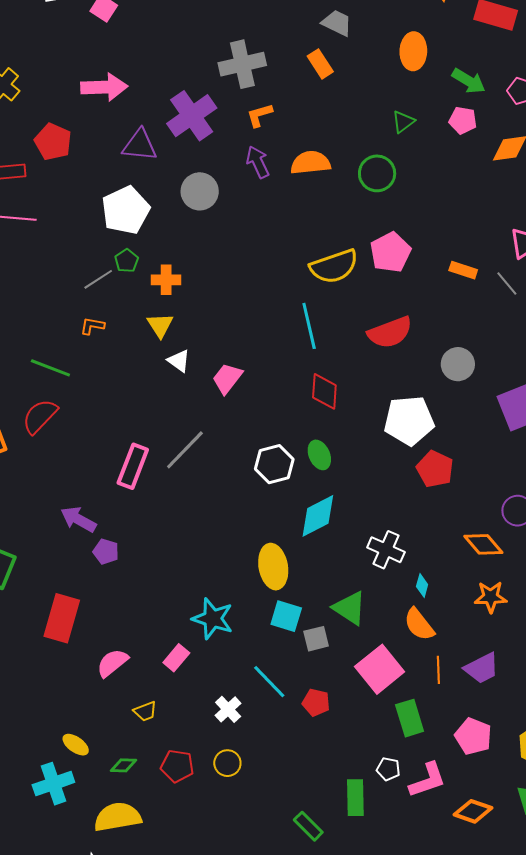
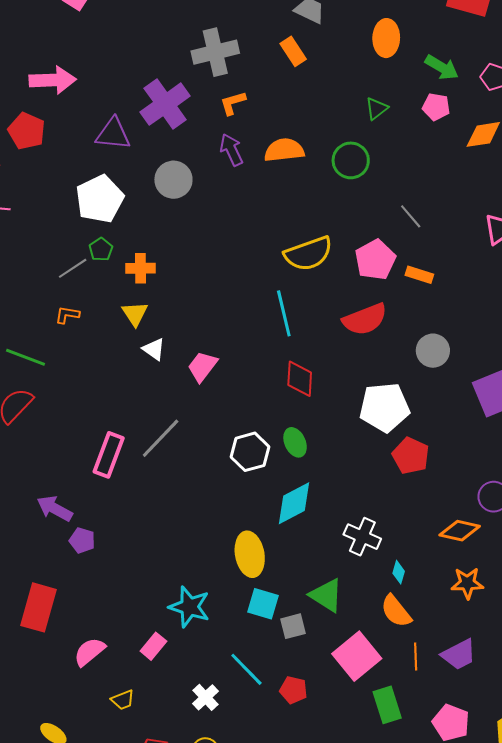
pink arrow: (104, 87) -> (53, 80), moved
pink pentagon: (391, 252) -> (375, 260), moved
orange rectangle: (463, 270) -> (419, 275), moved
gray line: (507, 283) -> (411, 216), moved
orange diamond: (483, 544) -> (460, 531), turned -36

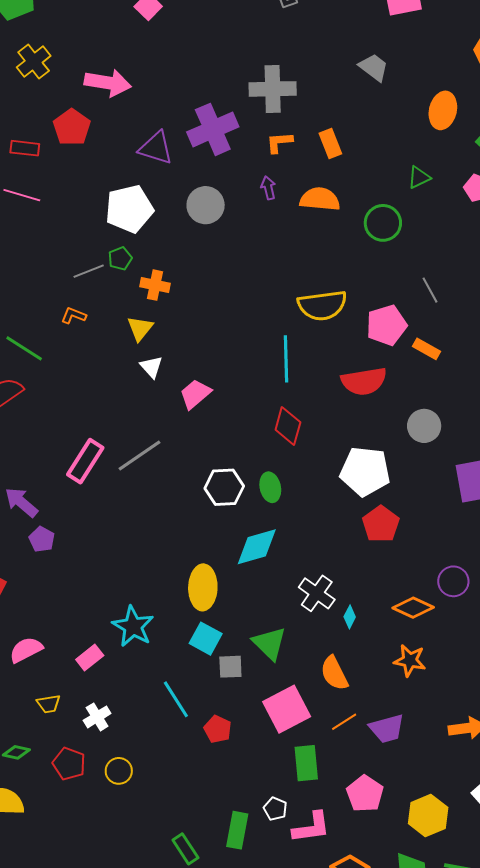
orange rectangle: (293, 51) -> (330, 144), moved
purple arrow: (231, 150) -> (268, 188), size x0.7
cyan diamond: (399, 572) -> (350, 617), moved
orange line: (416, 657) -> (344, 722), turned 48
white cross: (205, 697) -> (97, 717), moved

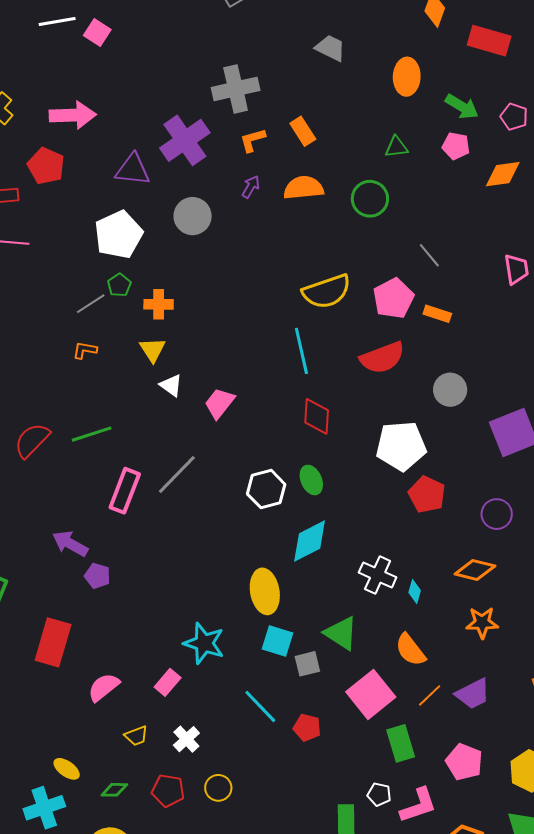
green triangle: (419, 177) -> (396, 147), turned 30
purple arrow: (268, 188) -> (251, 187), turned 55
green line: (24, 348) -> (92, 434), moved, turned -39
purple circle: (453, 581) -> (497, 514), moved

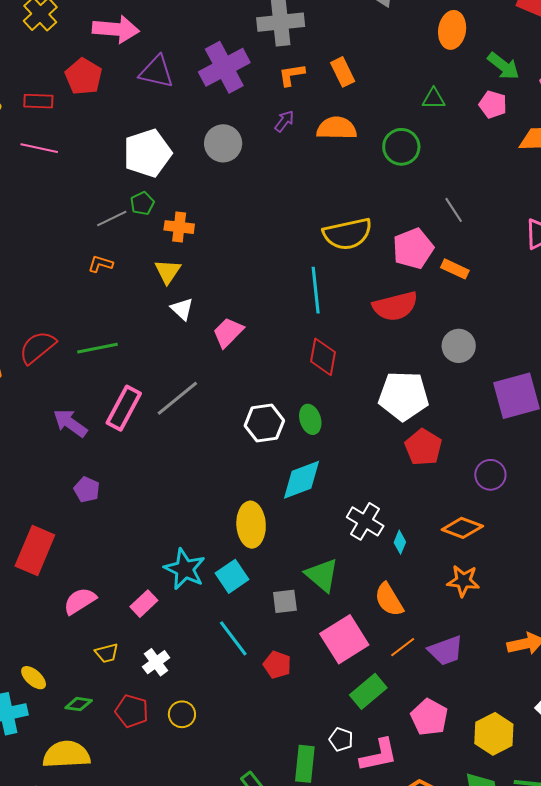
purple triangle: (133, 170) -> (156, 72), moved
purple arrow: (70, 544) -> (70, 423), moved
cyan square: (278, 641) -> (232, 576), moved, turned 32
green rectangle: (401, 743) -> (368, 691), turned 60

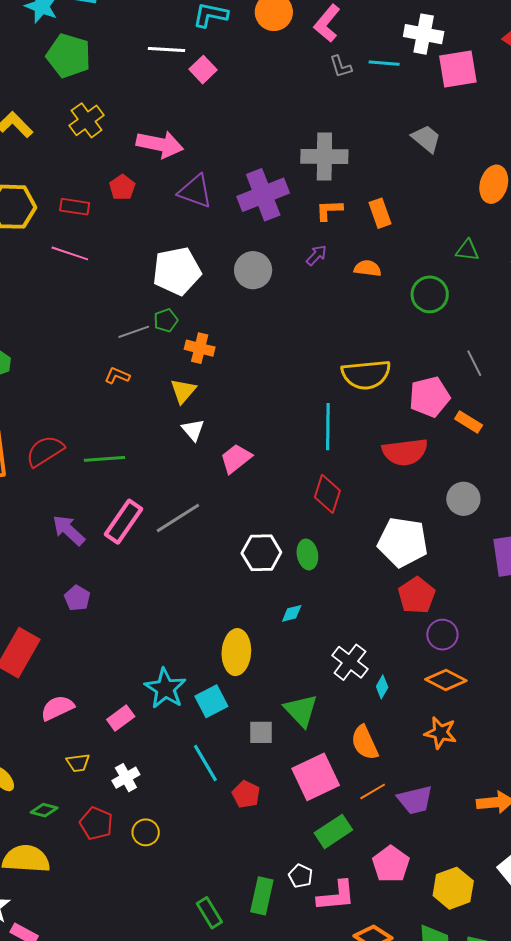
red pentagon: (84, 76) -> (122, 187), size x0.7
orange semicircle: (337, 128) -> (368, 268), size x0.7
purple circle: (490, 475) -> (442, 635), moved
cyan diamond: (301, 480) -> (292, 613), size x0.5

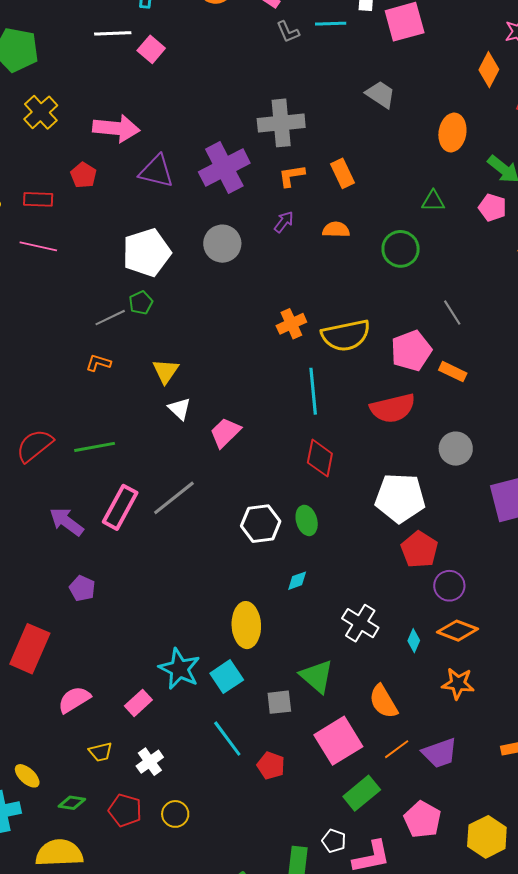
orange cross: (200, 348) -> (291, 324), moved, turned -32
cyan diamond: (382, 687) -> (414, 641), moved

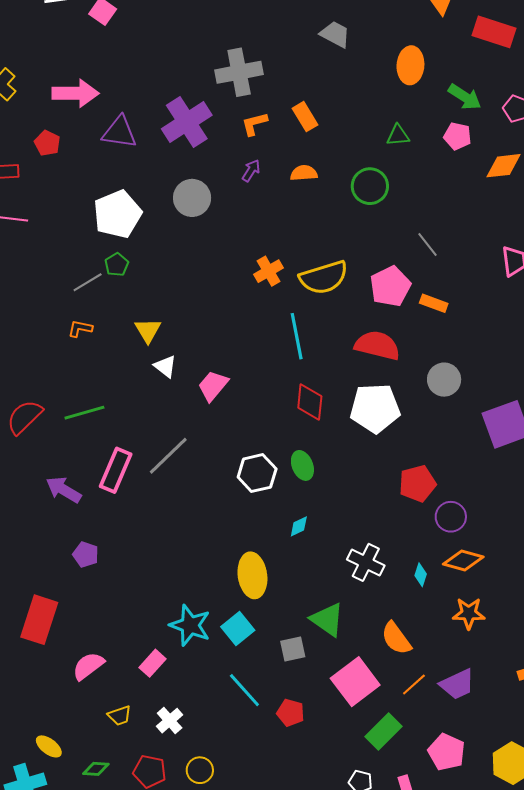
red semicircle: (393, 408) -> (377, 345), turned -147
white pentagon: (400, 498) -> (375, 408), moved
red pentagon: (419, 550) -> (418, 484), turned 30

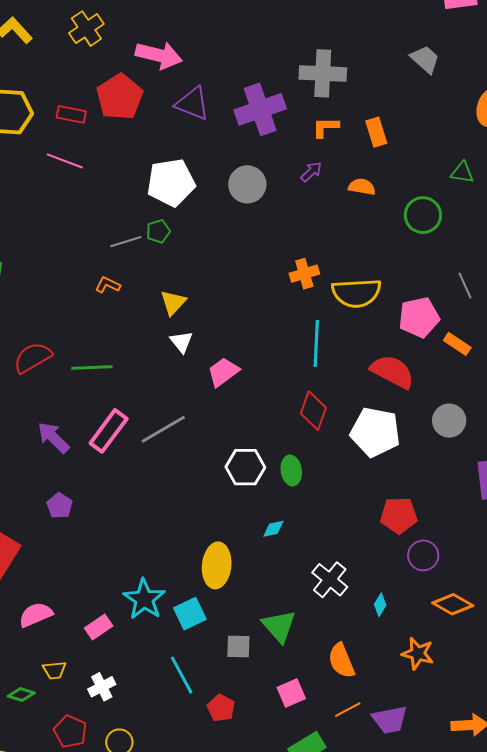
red pentagon: (47, 143) -> (120, 97), size x1.8
orange diamond: (463, 561) -> (453, 604), moved
pink square: (355, 682) -> (291, 693), size x0.6
green diamond: (96, 769) -> (21, 695), moved

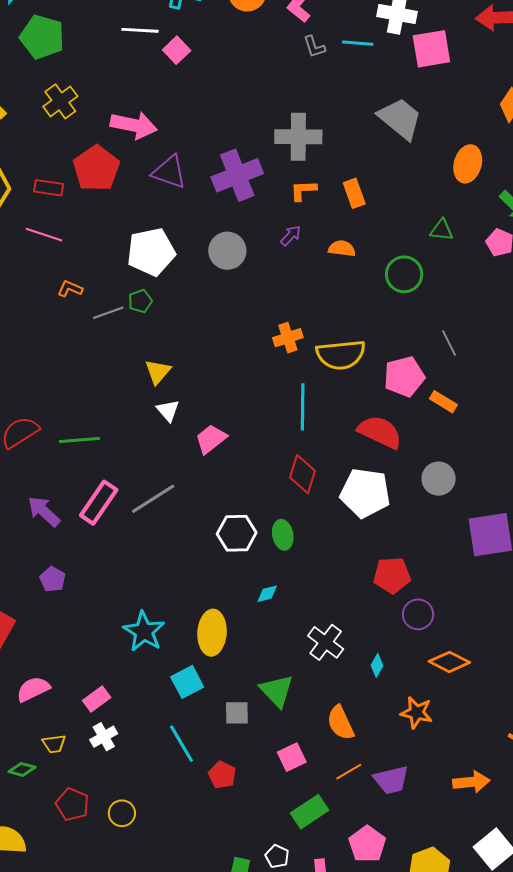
gray trapezoid: (425, 59) -> (400, 119), size x1.5
orange L-shape: (108, 285) -> (70, 289), moved
cyan star: (144, 599) -> (144, 631), moved
white cross: (102, 687) -> (104, 737), moved

